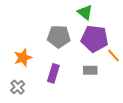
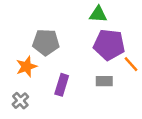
green triangle: (85, 12) -> (98, 14), turned -35
gray pentagon: (59, 37) -> (46, 42), moved

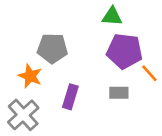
orange star: (26, 67) -> (30, 76), turned -30
gray cross: (20, 101) -> (23, 115), size x1.6

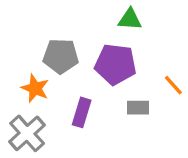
purple pentagon: (124, 51) -> (115, 64), moved

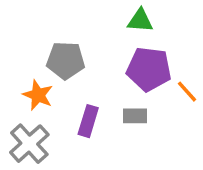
purple pentagon: (115, 64) -> (149, 69), moved
gray rectangle: (138, 108) -> (135, 116), moved

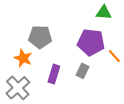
green triangle: (140, 21) -> (104, 13), moved
gray rectangle: (135, 116) -> (83, 71), turned -64

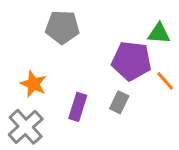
green triangle: (104, 13) -> (159, 33), moved
gray pentagon: (40, 37) -> (62, 27), moved

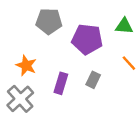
purple pentagon: (131, 61) -> (87, 39), moved

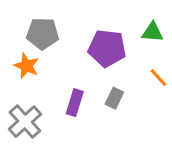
gray pentagon: (49, 21) -> (43, 34), moved
orange star: (26, 65) -> (26, 66), moved

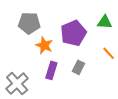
purple pentagon: (107, 48) -> (73, 33), turned -30
orange star: (26, 66) -> (44, 45), moved

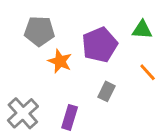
purple rectangle: (51, 70) -> (70, 117), moved

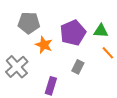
green triangle: (142, 30) -> (101, 31), moved
gray cross: (23, 113) -> (17, 67), moved

